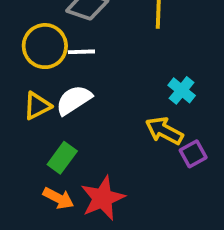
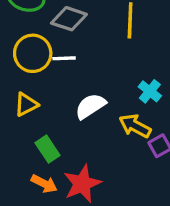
white semicircle: (74, 100) -> (90, 106), moved
green rectangle: (62, 158) -> (48, 149), turned -70

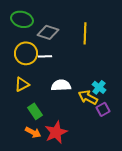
cyan cross: (150, 91) -> (99, 87), moved
white semicircle: (90, 106) -> (61, 85), turned 30

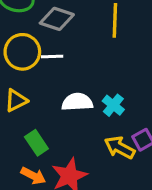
cyan cross: (99, 87) -> (113, 105), moved
yellow arrow: (88, 97) -> (120, 148), moved

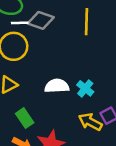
white line: (52, 57) -> (20, 23), moved

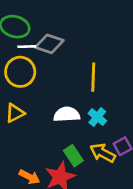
yellow line: (86, 22) -> (93, 77), moved
green rectangle: (25, 118) -> (73, 156), moved

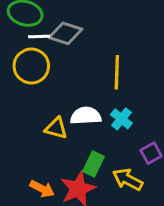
yellow triangle: (15, 113) -> (56, 128), moved, turned 42
yellow arrow: (103, 153) -> (128, 180), moved
green rectangle: (73, 156) -> (94, 164), turned 60

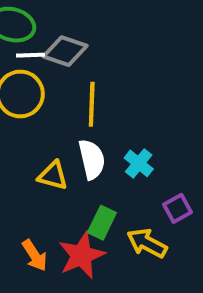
yellow line: (117, 72) -> (92, 104), moved
white semicircle: (86, 116) -> (92, 159), turned 80
orange arrow: (42, 189) -> (35, 255), turned 30

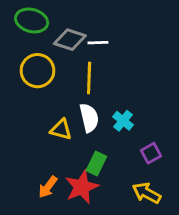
white line: (30, 55) -> (98, 43), moved
yellow arrow: (147, 243) -> (147, 193), moved
orange arrow: (35, 255) -> (48, 187), turned 70

